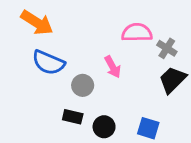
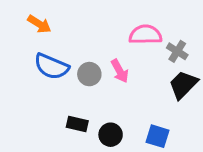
orange arrow: (37, 23) -> (39, 24), size x0.7
gray circle: (83, 85) -> (89, 74), moved

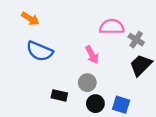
gray circle: (89, 74) -> (87, 83), moved
black circle: (111, 135) -> (95, 104), moved

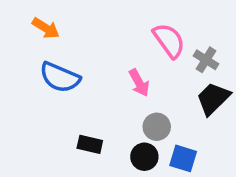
pink semicircle: (112, 27) -> (169, 40), turned 55
gray circle: (87, 83) -> (157, 127), moved

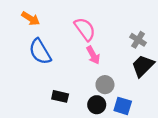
pink semicircle: (169, 40) -> (85, 29), moved
blue semicircle: (60, 77) -> (40, 52), turned 36

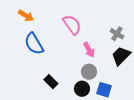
pink arrow: (93, 55) -> (89, 50), moved
black rectangle: (60, 96) -> (51, 82), turned 32

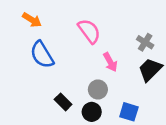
gray circle: (89, 72) -> (98, 89), moved
black circle: (82, 89) -> (92, 112), moved

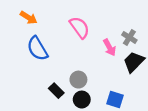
pink arrow: (110, 62) -> (109, 47), moved
gray circle: (98, 89) -> (78, 80), moved

